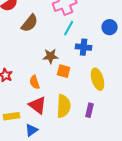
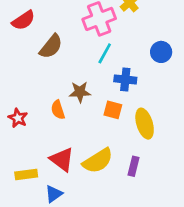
orange square: (64, 71) -> (113, 110), moved
orange semicircle: (35, 82) -> (58, 110), moved
yellow semicircle: (64, 106) -> (98, 161), turned 55

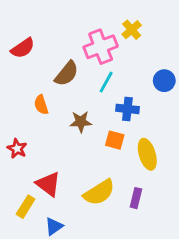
brown semicircle: (51, 46) -> (67, 74), moved
orange semicircle: (58, 110) -> (41, 105), moved
red triangle: (62, 159) -> (48, 184), moved
yellow rectangle: (26, 175) -> (26, 207), turned -50

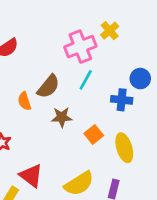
brown semicircle: (67, 74) -> (48, 87), moved
blue cross: (127, 109) -> (122, 100), moved
orange square: (115, 140) -> (94, 134), turned 36

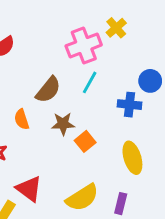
orange semicircle: (24, 101) -> (22, 119), moved
orange square: (94, 134) -> (85, 141), moved

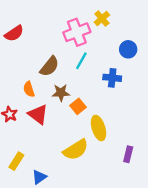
blue circle: (150, 81) -> (128, 49), moved
yellow ellipse: (132, 158) -> (98, 128), moved
red triangle: (29, 189) -> (38, 114), moved
purple rectangle: (121, 204) -> (128, 154), moved

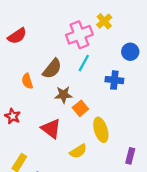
orange semicircle: (29, 89) -> (27, 81), moved
red triangle: (38, 114) -> (51, 129), moved
yellow semicircle: (76, 150) -> (78, 151), size x0.7

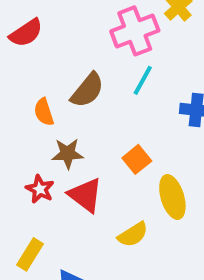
brown star: (63, 95) -> (68, 154), moved
red star: (13, 116) -> (40, 189), moved

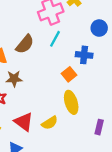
orange square: (137, 159) -> (69, 74), moved
red triangle: (85, 195) -> (24, 122), moved

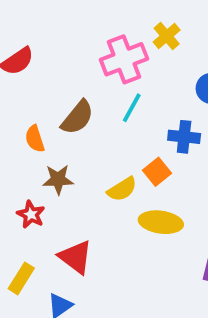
yellow ellipse: (71, 102) -> (161, 222), turned -65
yellow semicircle: (50, 123) -> (122, 189), moved

